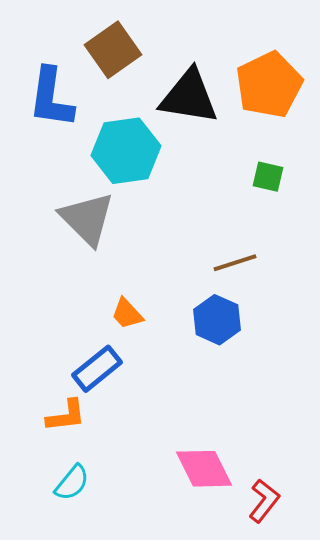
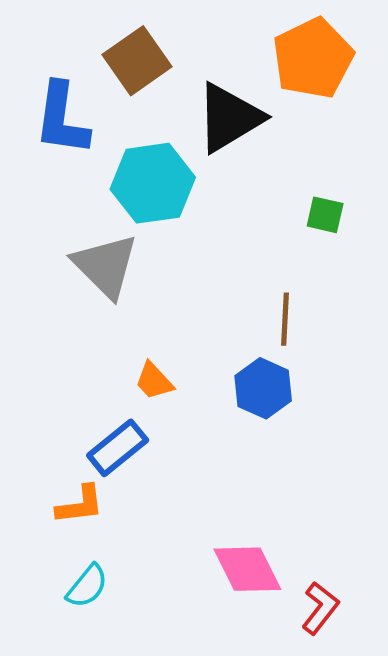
orange pentagon: (269, 85) -> (313, 58), moved
black triangle: (189, 97) -> (229, 118), turned -40
brown line: (235, 263) -> (285, 319), turned -69

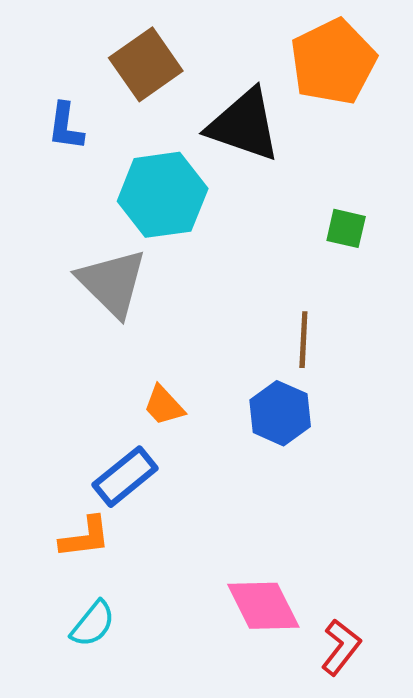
black triangle: (229, 118) -> (244, 125), turned 50
blue L-shape: (62, 119) -> (66, 126), size x0.6

